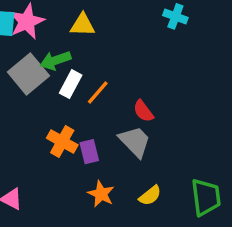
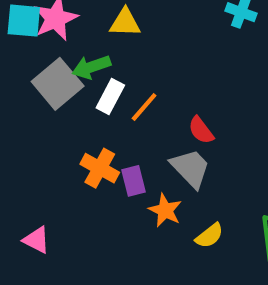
orange star: (101, 194) -> (165, 210), moved

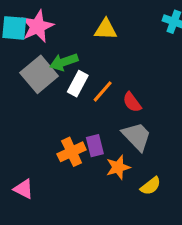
yellow triangle: (125, 23) -> (106, 29), moved
red semicircle: (201, 130) -> (132, 102), moved
orange cross: (100, 168) -> (72, 152), moved, turned 36
orange star: (165, 210) -> (118, 167), turned 30

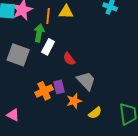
green arrow: (64, 62) -> (39, 33), turned 120
gray square: (39, 74) -> (18, 55), moved, turned -30
orange line: (103, 91) -> (48, 16), moved, turned -35
red semicircle: (132, 102) -> (69, 59), moved

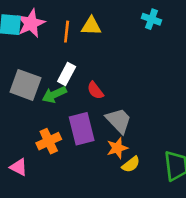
green arrow: (39, 33) -> (54, 95), moved, turned -126
purple rectangle: (59, 87) -> (82, 129), size x1.6
orange cross: (44, 91) -> (49, 141), moved
orange star: (74, 101) -> (117, 148), moved

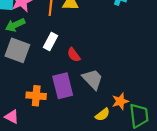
green arrow: (54, 95) -> (15, 25), moved
orange cross: (49, 141) -> (36, 96), turned 30
orange star: (117, 148) -> (120, 101), moved

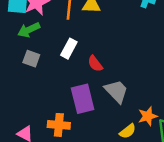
gray square: (17, 50) -> (31, 59), size x0.6
orange cross: (36, 96) -> (59, 125), moved

